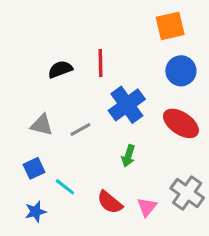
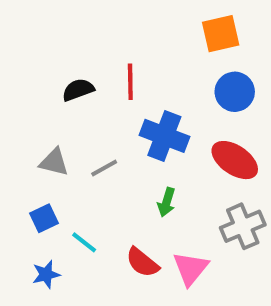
blue cross: (127, 105) -> (164, 136), turned -33
gray cross: (187, 193) -> (243, 226), moved, turned 32
pink triangle: (147, 207) -> (191, 268), size x1.4

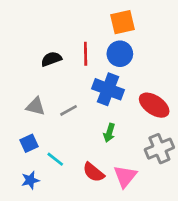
orange square: (221, 34) -> (122, 22), moved
blue circle: (235, 92) -> (120, 54), moved

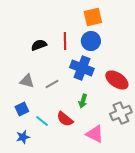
red semicircle: (94, 172) -> (65, 119), moved
pink triangle: (125, 176) -> (95, 134), turned -42

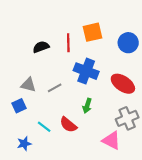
orange square: (93, 17) -> (92, 32), moved
blue circle: (91, 41) -> (128, 43), moved
blue square: (22, 109) -> (19, 106), moved
pink triangle: (95, 134) -> (111, 140), moved

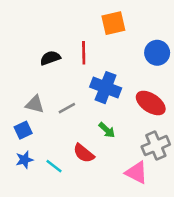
orange square: (92, 32) -> (113, 23), moved
green arrow: (87, 106) -> (107, 130), turned -64
cyan line: (44, 127) -> (54, 166), moved
blue star: (24, 144) -> (24, 160), moved

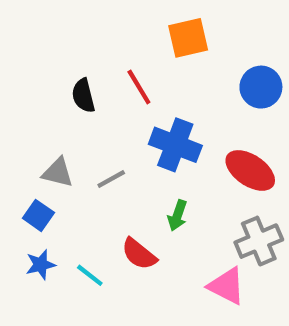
red line: (84, 53) -> (139, 87), turned -30
black semicircle: (50, 58) -> (83, 96), turned -84
blue square: (23, 130) -> (38, 215), turned -30
green arrow: (107, 130) -> (177, 215), turned 66

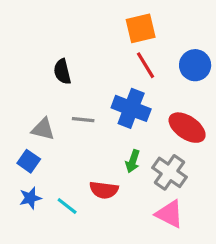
red line: (139, 87) -> (145, 65), moved
gray line: (111, 179) -> (83, 120), moved, turned 35
gray cross: (259, 241) -> (169, 172), moved, turned -32
red semicircle: (139, 254) -> (104, 190), turned -32

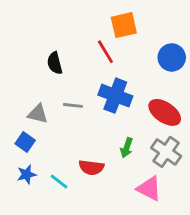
red line: (145, 65) -> (105, 52), moved
green arrow: (133, 161) -> (127, 148), moved
gray cross: (169, 172) -> (166, 152), moved

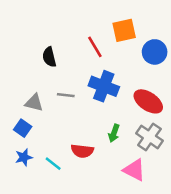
orange square: (124, 25) -> (124, 30), moved

